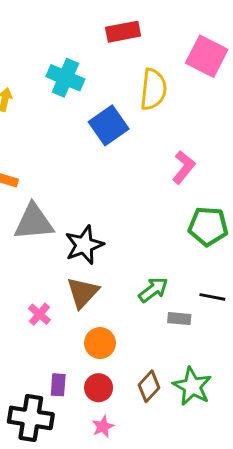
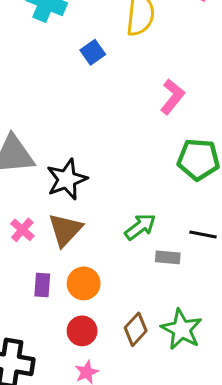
blue square: (109, 125) -> (93, 52), size x0.6
pink cross: (39, 314) -> (22, 230), moved
purple rectangle: (58, 385) -> (42, 285), moved

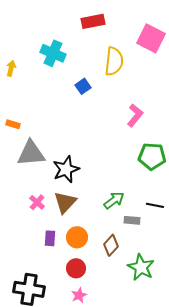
brown diamond: (136, 329) -> (111, 245), moved

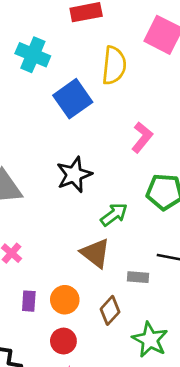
blue square: (83, 86) -> (73, 99), size x1.8
black star: (66, 169) -> (74, 175), moved
green arrow: (114, 200) -> (114, 215), moved
brown triangle: (65, 202) -> (95, 253), moved, turned -35

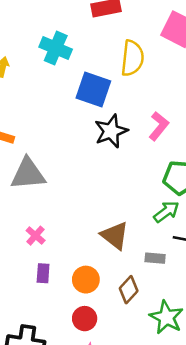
blue square: (73, 99) -> (93, 90), turned -36
black star: (74, 175) -> (111, 131), moved
green arrow: (114, 215) -> (166, 212), moved
purple rectangle: (29, 301) -> (43, 273), moved

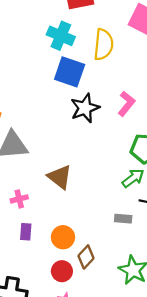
cyan cross: (56, 48) -> (61, 36), moved
pink cross: (36, 236) -> (19, 199), turned 35
brown triangle: (115, 236) -> (60, 177), moved
brown diamond: (129, 290) -> (86, 257), moved

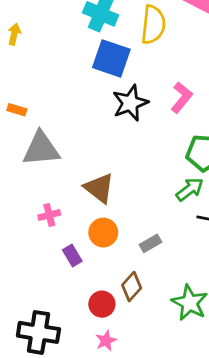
gray rectangle: (123, 219) -> (151, 243), moved, turned -35
purple rectangle: (26, 232) -> (72, 255), moved, turned -35
orange circle: (63, 237) -> (103, 233), moved

